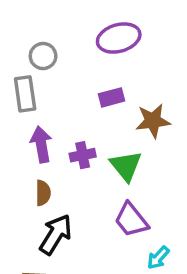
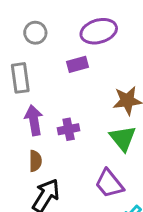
gray circle: (43, 56) -> (35, 33), moved
purple rectangle: (111, 97) -> (78, 64), moved
green triangle: (126, 166) -> (123, 138), moved

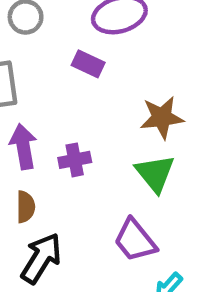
purple rectangle: (78, 64) -> (88, 64), turned 40

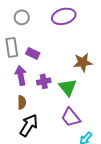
purple rectangle: (88, 64) -> (33, 53), moved
green triangle: (155, 173) -> (68, 87), moved

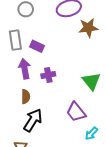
brown star: (83, 62) -> (88, 28), moved
green triangle: (68, 87) -> (91, 81), moved

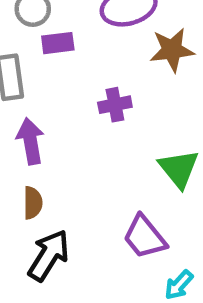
purple rectangle: (37, 46) -> (58, 43), moved, turned -32
purple cross: (48, 75) -> (115, 105), moved

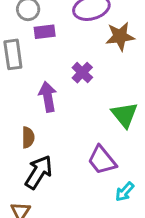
purple cross: (115, 105) -> (82, 73), turned -35
purple arrow: (30, 141) -> (48, 97), moved

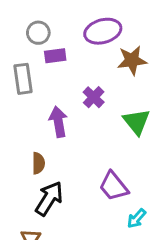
green triangle: (125, 115) -> (137, 122), moved

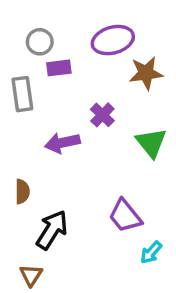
purple arrow: (58, 122) -> (62, 143), turned -92
brown semicircle: (38, 163) -> (22, 192), moved

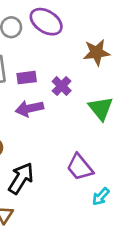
purple ellipse: (113, 40) -> (46, 22), moved, turned 48
purple rectangle: (59, 68) -> (27, 78), moved

